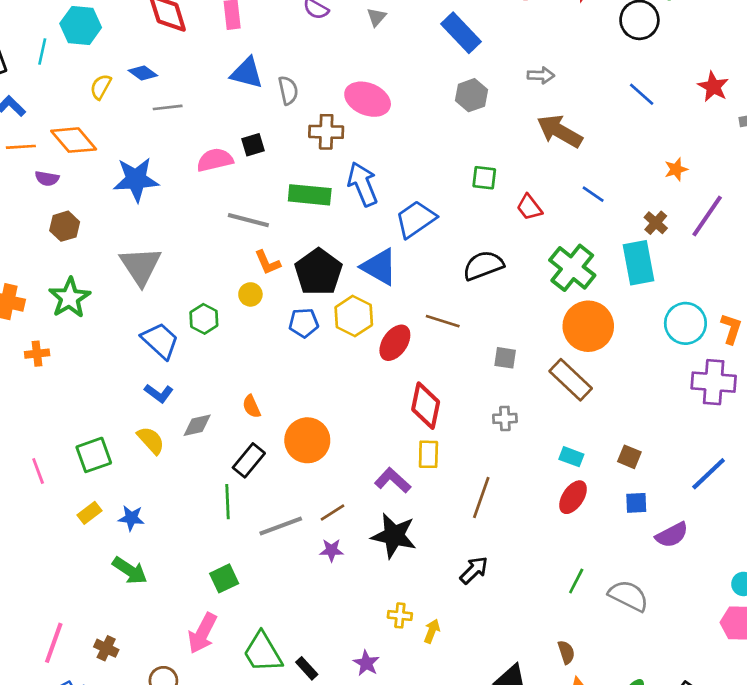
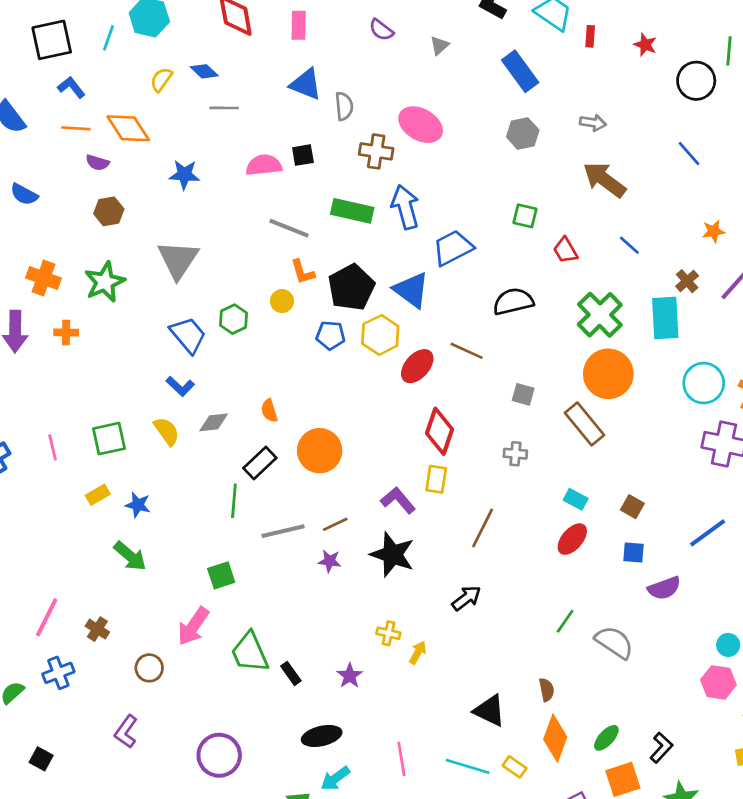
blue star: (136, 179) -> (184, 175), size x0.7

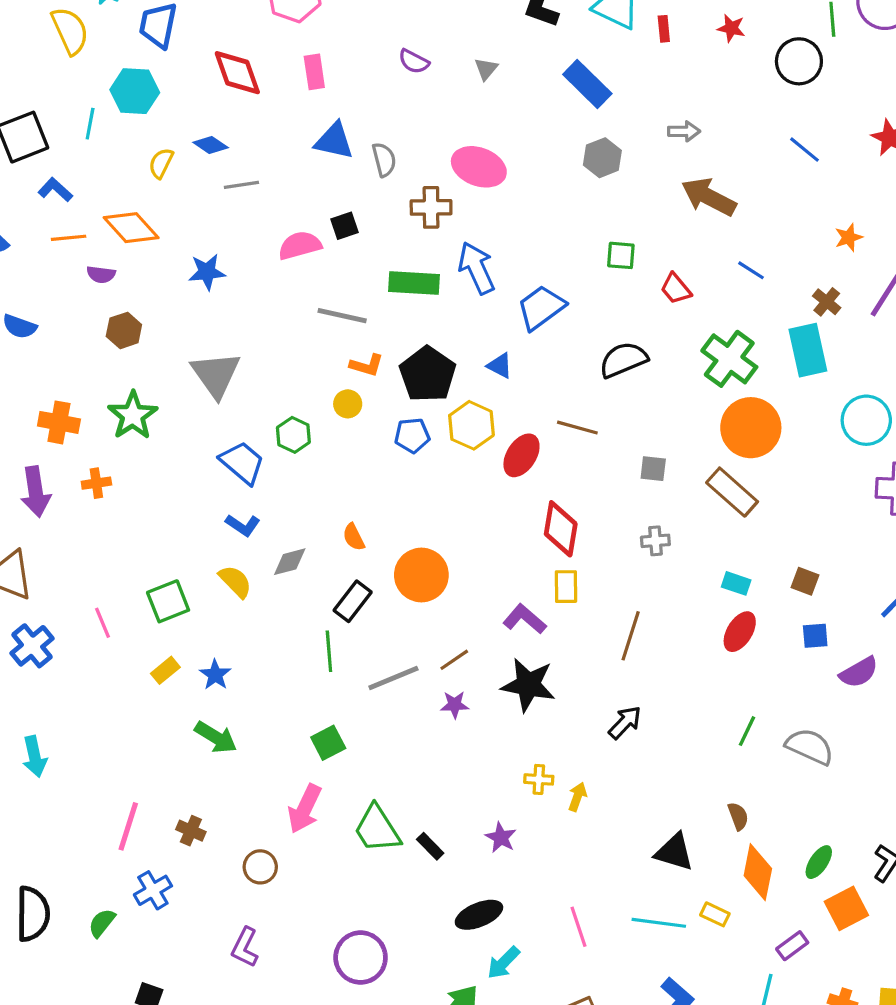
orange L-shape: (303, 272) -> (367, 365), turned -48
blue triangle: (411, 290) -> (500, 366), size x0.6
blue star: (138, 505) -> (215, 675), turned 30

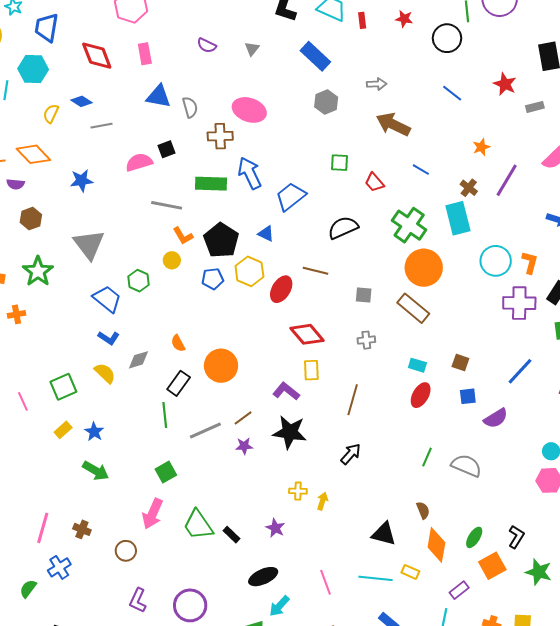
orange L-shape: (367, 365) -> (183, 236), turned 45
red diamond: (561, 529) -> (307, 334), turned -48
purple L-shape: (245, 947) -> (138, 600), moved

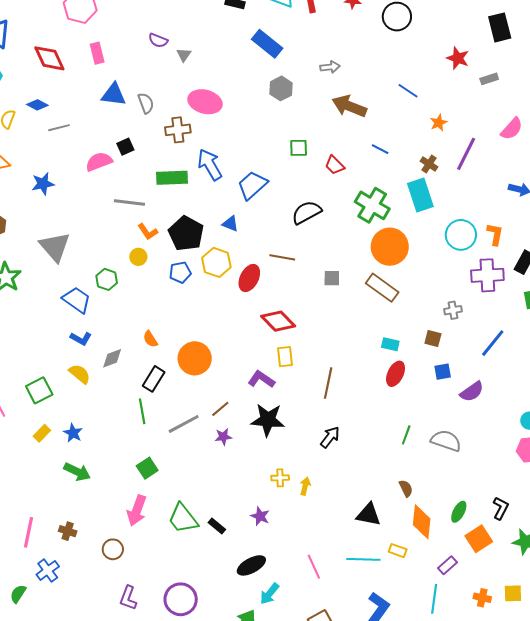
gray triangle: (252, 49) -> (184, 55), moved
blue line: (452, 93) -> (408, 91), moved
gray cross: (366, 340) -> (453, 310), moved

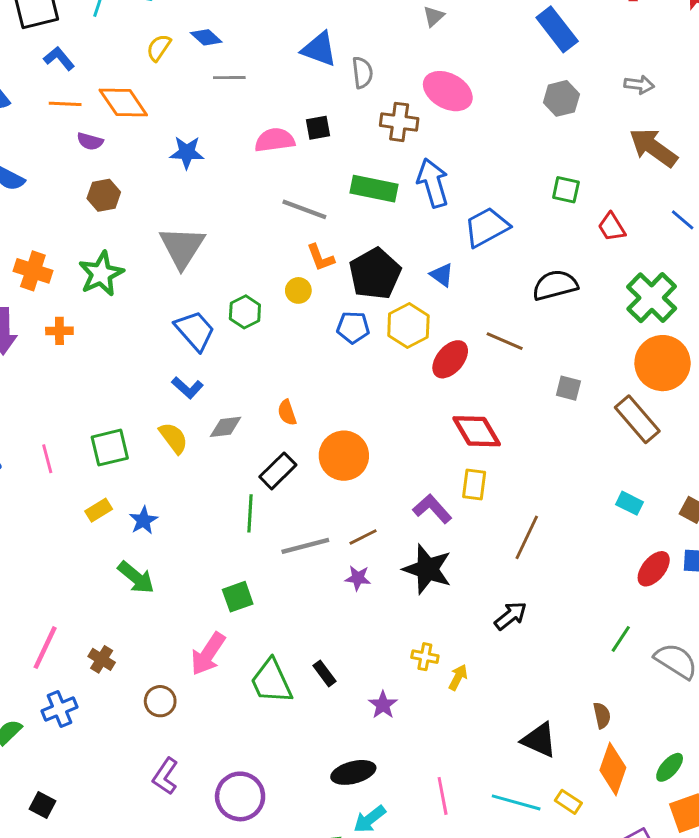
red ellipse: (396, 374) -> (654, 569), moved
black rectangle: (217, 526) -> (325, 673), moved

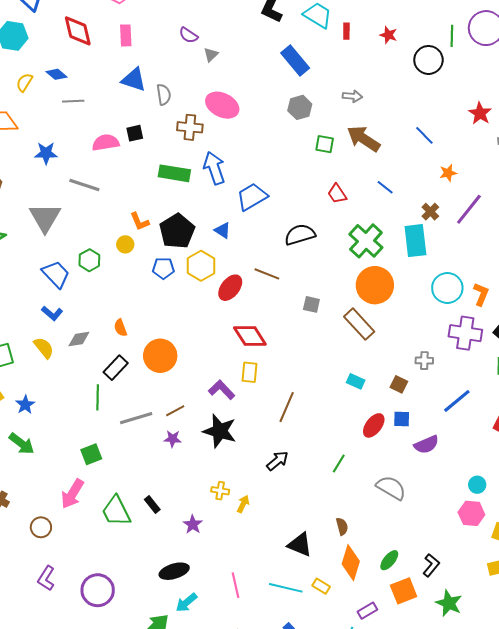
green square: (566, 190) -> (325, 144), moved
gray line: (304, 209) -> (84, 185), moved
green line: (621, 639) -> (339, 464), moved

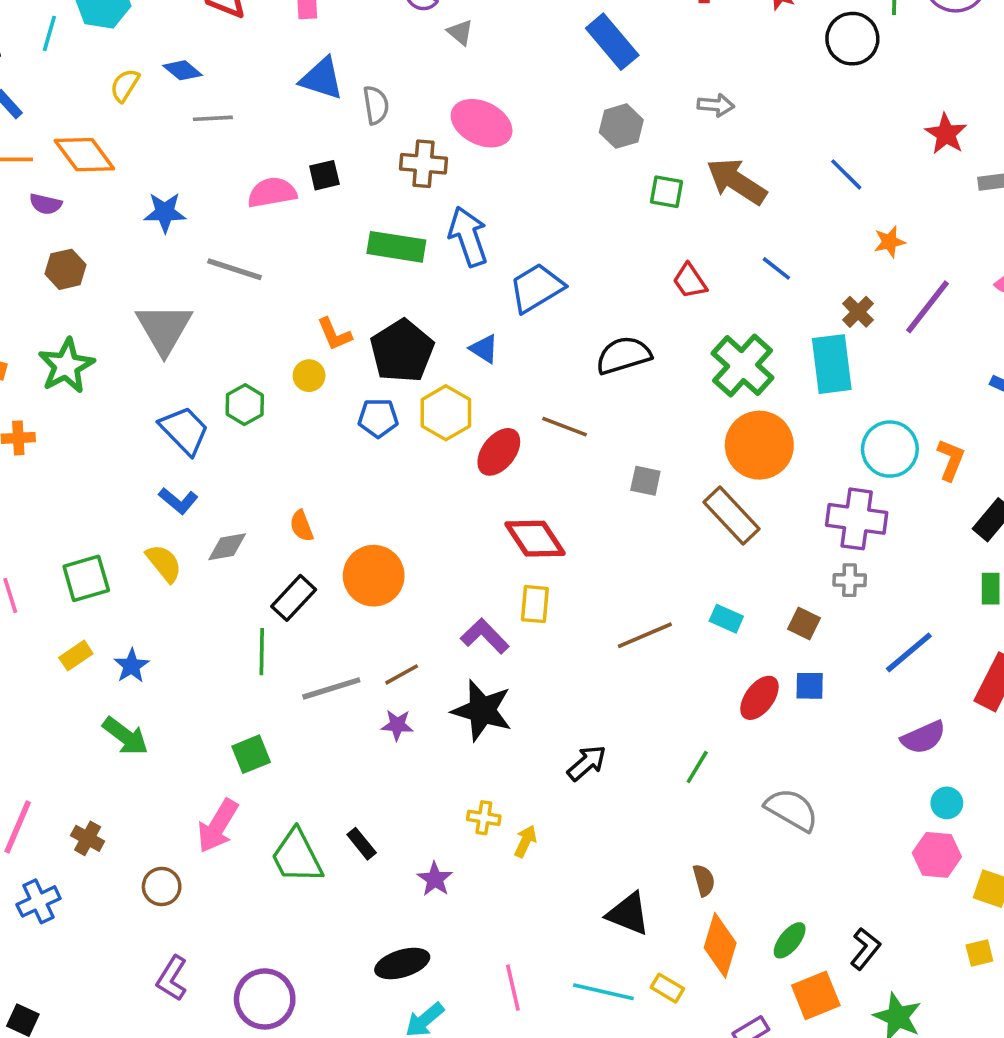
gray triangle: (211, 55) -> (460, 32), turned -35
purple cross: (465, 333) -> (857, 519), moved
brown line: (287, 407) -> (645, 635), moved, turned 44
purple semicircle: (426, 445) -> (923, 737), moved

